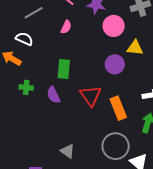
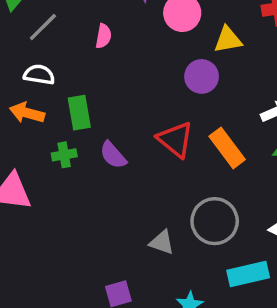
green rectangle: (64, 69) -> (79, 113), moved
gray circle: (116, 146) -> (215, 221), moved

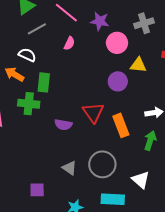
green cross: (64, 155) -> (29, 104), size x1.5
purple semicircle: (113, 155) -> (63, 125), moved, turned -54

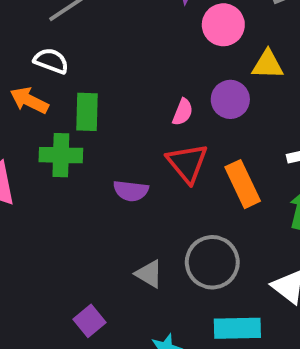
pink semicircle: (69, 43) -> (183, 112), moved
purple square: (37, 190) -> (89, 321), turned -35

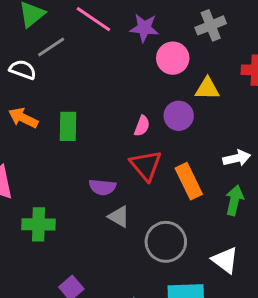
white semicircle: (51, 61) -> (23, 70), moved
green cross: (61, 155) -> (39, 224), moved
gray triangle: (149, 274) -> (119, 217), moved

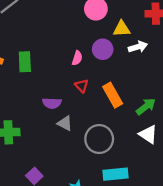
white arrow: (237, 158) -> (138, 47), moved
red triangle: (146, 165) -> (82, 86), size x0.6
green arrow: (234, 200) -> (146, 107), turned 42
white triangle: (225, 260) -> (148, 134), moved

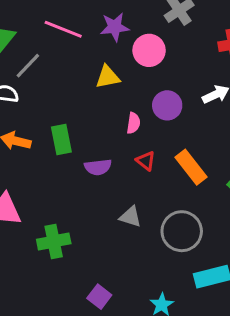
yellow triangle: (122, 29) -> (108, 77), moved
purple semicircle: (52, 103) -> (98, 167), moved

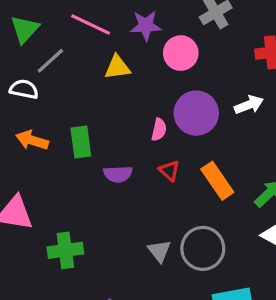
yellow triangle: (108, 77) -> (117, 67), moved
purple circle: (167, 105) -> (196, 113), size x1.4
gray triangle: (130, 217) -> (159, 251), moved, turned 30

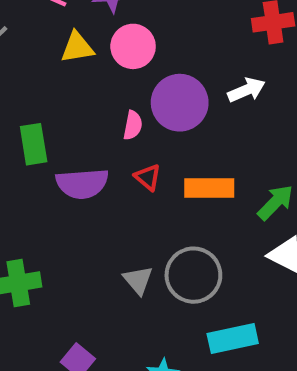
pink circle: (181, 53) -> (133, 46), moved
purple semicircle: (118, 174) -> (82, 184), size x1.4
orange rectangle: (217, 181) -> (209, 188), turned -54

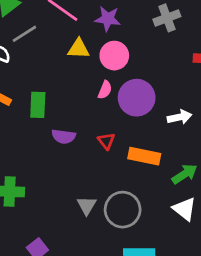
white arrow: (246, 90) -> (180, 117), moved
pink semicircle: (133, 125) -> (105, 90), moved
purple semicircle: (82, 184) -> (64, 136), size x0.7

